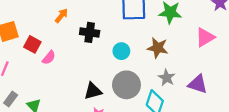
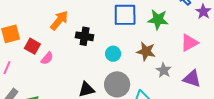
orange arrow: (61, 16) -> (59, 20), size x1.5
gray star: (167, 78) -> (164, 70), moved
purple triangle: (198, 84) -> (192, 79), moved

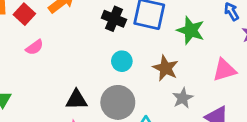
black cross: (85, 36) -> (114, 19), moved
red square: (32, 46) -> (24, 14), moved

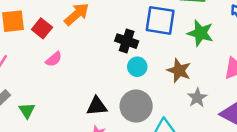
black cross: (114, 19) -> (127, 41), moved

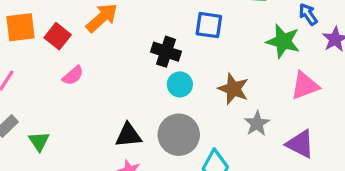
blue square: (160, 20) -> (209, 25), size x0.7
green star: (200, 33) -> (283, 41), moved

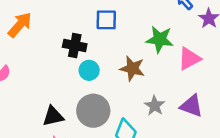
green star: (283, 41) -> (160, 39), moved
gray star: (257, 124) -> (155, 106), moved

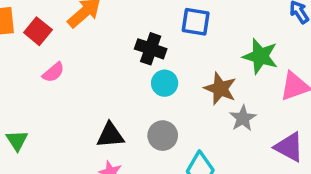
gray star: (155, 106) -> (243, 118), moved
gray circle: (93, 111) -> (163, 136), size x0.7

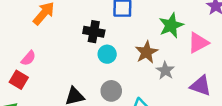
red square: (38, 31) -> (19, 80), moved
green star: (260, 56) -> (171, 25), turned -30
brown star: (220, 89) -> (146, 52), turned 30

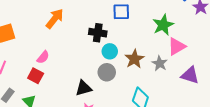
pink triangle: (198, 43) -> (177, 46), moved
brown star: (146, 52) -> (134, 59), moved
gray circle: (111, 91) -> (107, 72), moved

